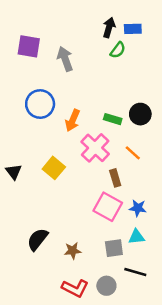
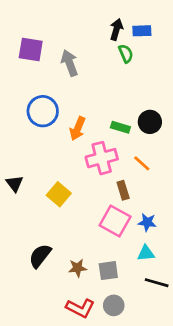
green semicircle: (118, 50) -> (126, 54), turned -60
pink cross: (95, 148) -> (102, 158), turned 32
yellow square: (54, 168) -> (59, 194), moved
gray square: (114, 248) -> (108, 271), moved
black line: (135, 272) -> (157, 283), moved

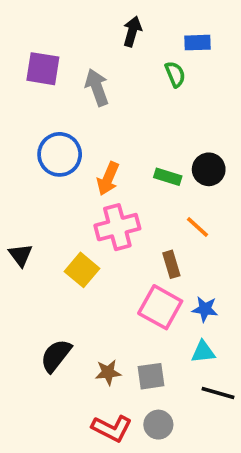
black arrow: (116, 29) -> (132, 31), moved
pink cross: (102, 158) -> (117, 227), moved

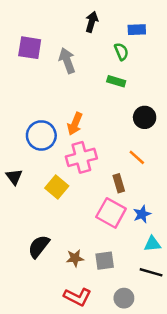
blue circle: (60, 154) -> (41, 135), moved
green rectangle: (168, 177) -> (116, 81), moved
blue star: (205, 309) -> (142, 214), turned -30
cyan triangle: (203, 352) -> (152, 244), moved
gray circle: (158, 425) -> (124, 298), moved

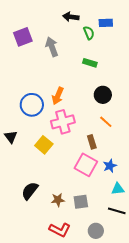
black arrow: (92, 22) -> (71, 17), turned -98
purple square: (30, 48) -> (23, 37), turned -30
green semicircle: (121, 52) -> (89, 33), moved
black circle: (145, 117) -> (103, 95), moved

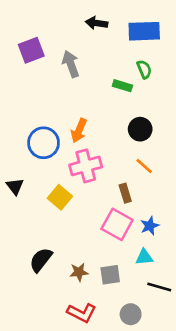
blue rectangle: (106, 23) -> (144, 31), size x1.6
green semicircle: (89, 33) -> (144, 69), moved
cyan triangle: (118, 189) -> (144, 257), moved

